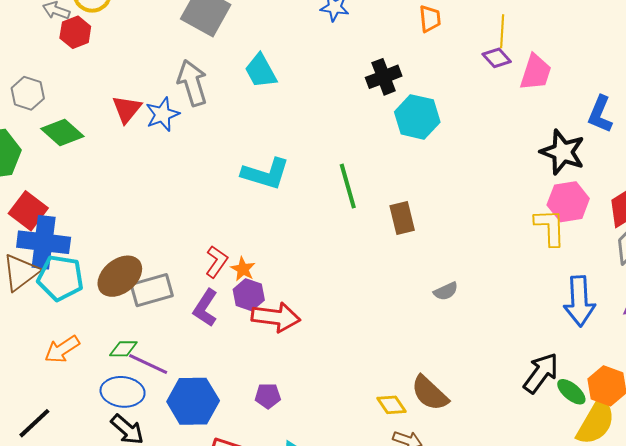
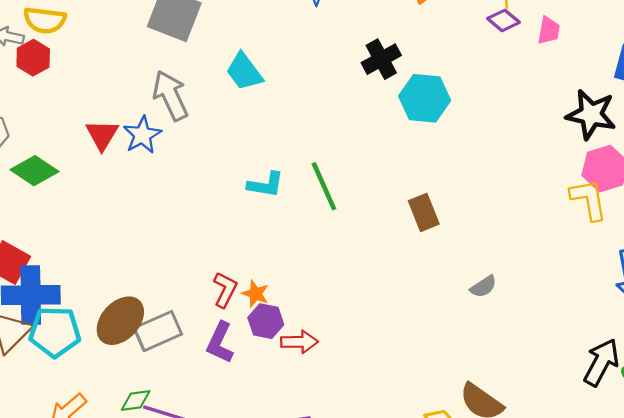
pink trapezoid: (536, 72) -> (549, 30), size x0.7
cyan L-shape: (266, 174) -> (266, 185), size x0.7
green line: (348, 186) -> (324, 186), moved
red arrow: (276, 317) -> (299, 342), size x0.7

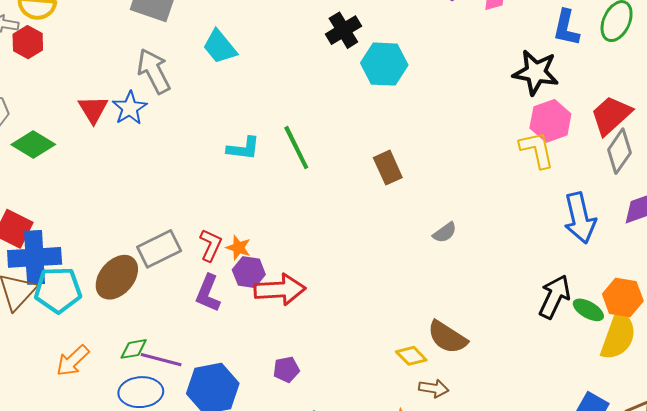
gray rectangle: (158, 331) -> (159, 249), moved
red arrow: (299, 342) -> (280, 290), size x1.5

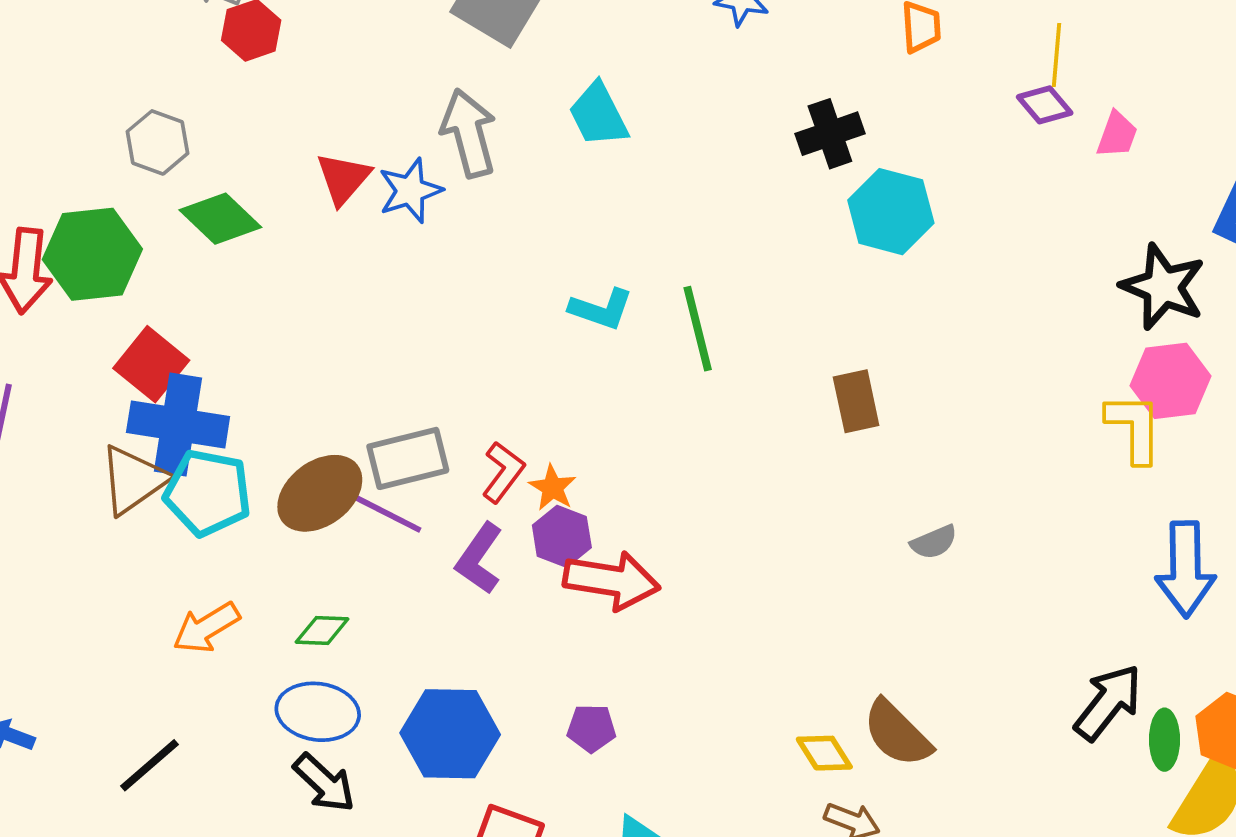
green ellipse: (588, 310) -> (1164, 740), turned 48
purple line: (161, 360) -> (386, 513), moved

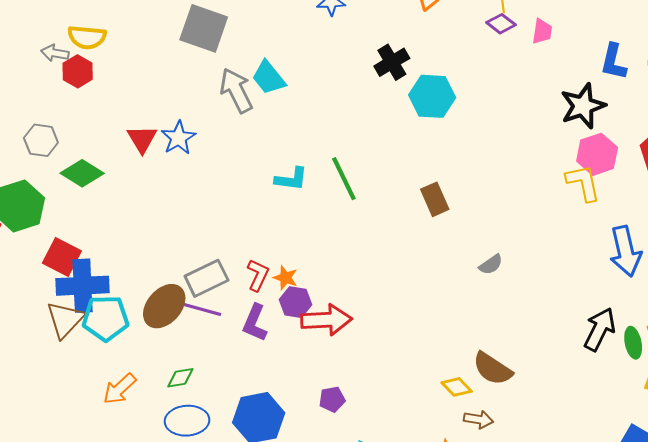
gray arrow: (469, 133) -> (236, 90), moved
black star: (1163, 287) -> (583, 106), turned -30

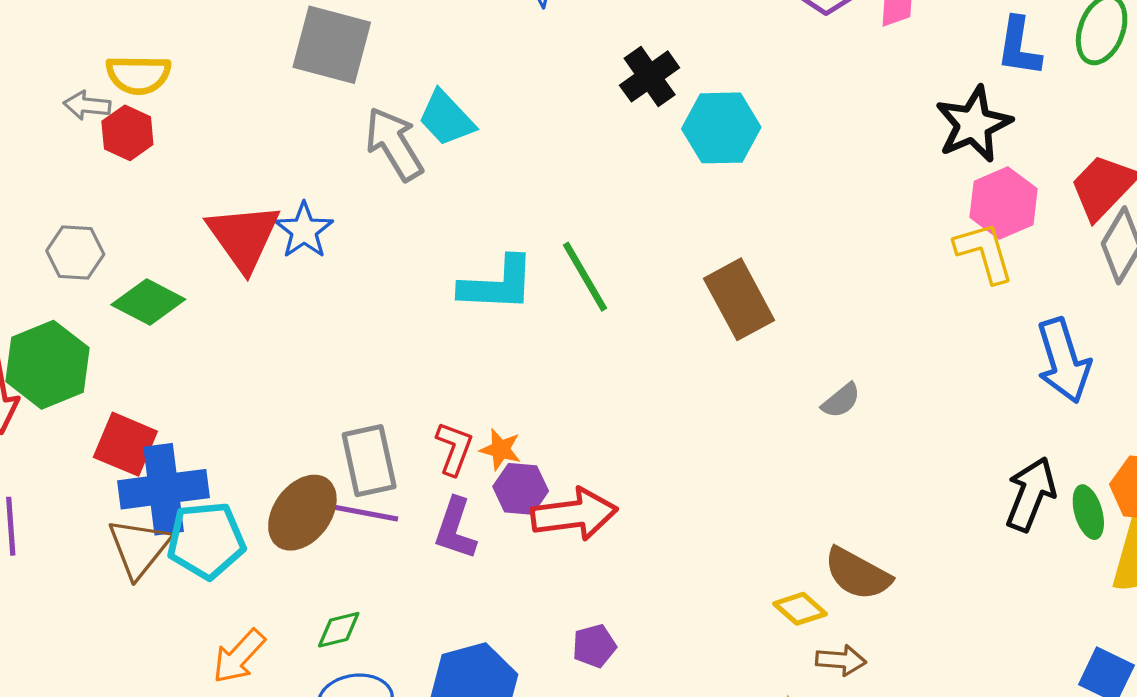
red triangle: (142, 139) -> (244, 237), size x1.5
cyan L-shape: (291, 179) -> (497, 284), size x1.4
brown rectangle: (435, 199) -> (739, 299), size x1.4
gray rectangle: (206, 278) -> (369, 461), turned -72

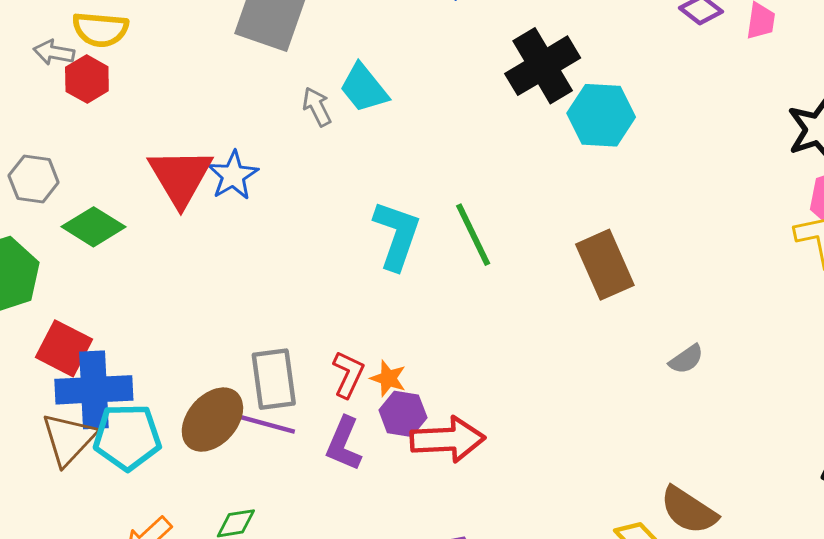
black cross: (650, 76) -> (543, 66), size x1.4
gray arrow: (394, 144) -> (317, 107), size x0.6
cyan L-shape: (497, 284) -> (397, 235), turned -78

